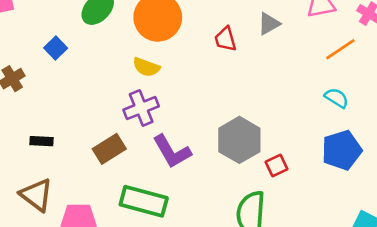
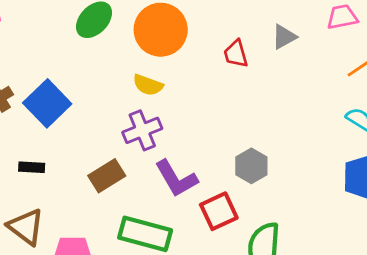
blue square: (56, 48) -> (47, 103), moved, size x1.8
gray hexagon: (239, 140) -> (251, 166), size x0.7
red square: (277, 165) -> (219, 211), moved, size x1.5

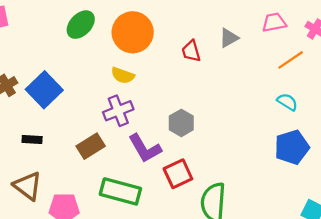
gray hexagon: (251, 166) -> (181, 123), moved

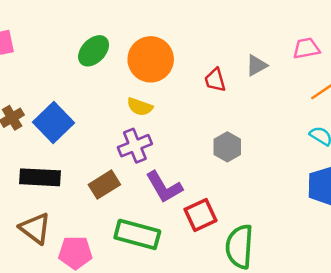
gray hexagon: (181, 123) -> (227, 147), moved
black rectangle: (32, 140) -> (40, 177), size x1.8

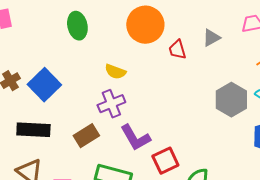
green ellipse: (94, 51) -> (77, 26), turned -56
orange circle: (151, 59) -> (145, 25), moved
gray hexagon: (227, 147) -> (231, 100), moved, size x1.4

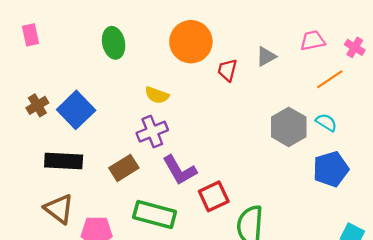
red trapezoid: (177, 50) -> (227, 70), turned 30

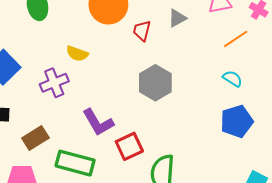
gray hexagon: (289, 127) -> (155, 83), moved
purple cross: (152, 132) -> (54, 83), moved
brown rectangle: (124, 168) -> (35, 138), moved

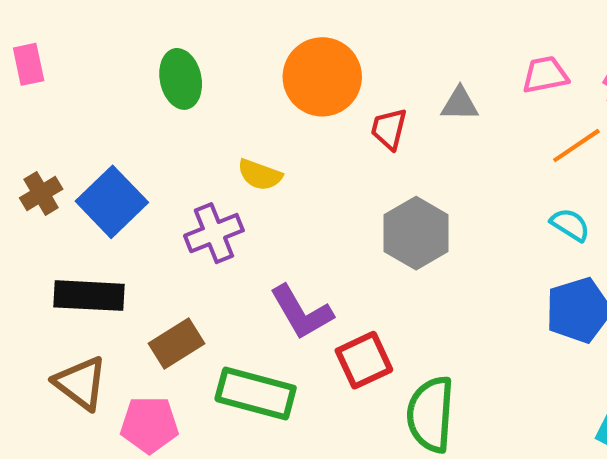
gray triangle: (177, 18) -> (460, 104), turned 30

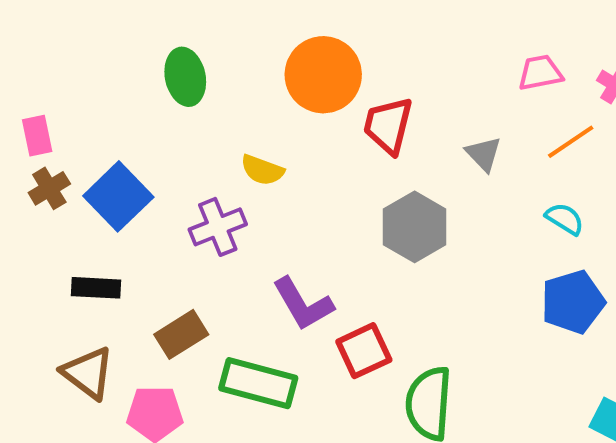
pink rectangle: (29, 64) -> (37, 136), moved
gray triangle: (460, 104) -> (483, 154), moved, turned 45
red trapezoid: (389, 129) -> (388, 125), size x1.4
black rectangle: (89, 296) -> (96, 288), size x0.7

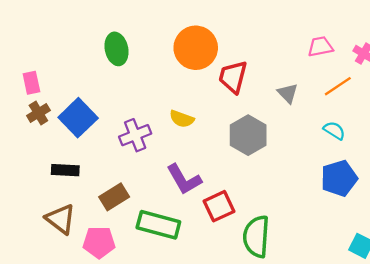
yellow semicircle: (262, 170) -> (182, 119), moved

